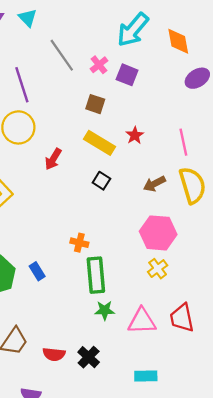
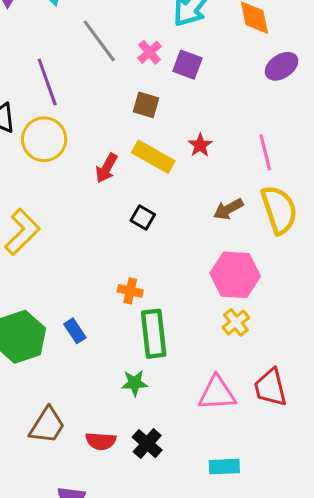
red arrow: (53, 159) -> (106, 168), moved
black square: (101, 181) -> (143, 218), moved
green star: (105, 310) -> (135, 383), moved

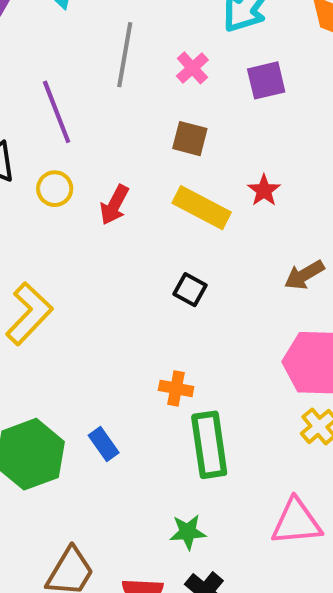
gray line: (99, 41) -> (125, 55), turned 48
purple square: (187, 65) -> (266, 80), moved, turned -32
yellow circle: (44, 139) -> (55, 189), size x0.6
red arrow: (106, 168) -> (114, 205), moved
green star: (135, 383) -> (188, 532), moved

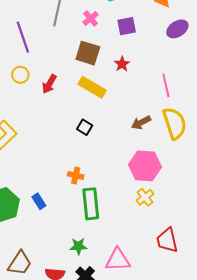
brown square: (190, 139) -> (88, 53), size x1.4
red star: (264, 190) -> (122, 64), moved
pink triangle: (296, 522) -> (118, 260), moved

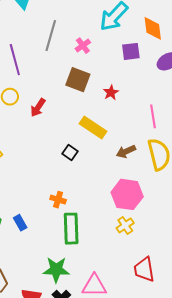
purple square: (127, 26) -> (131, 51), moved
yellow rectangle: (92, 87) -> (93, 128), moved
green star: (78, 246) -> (56, 270), size x1.5

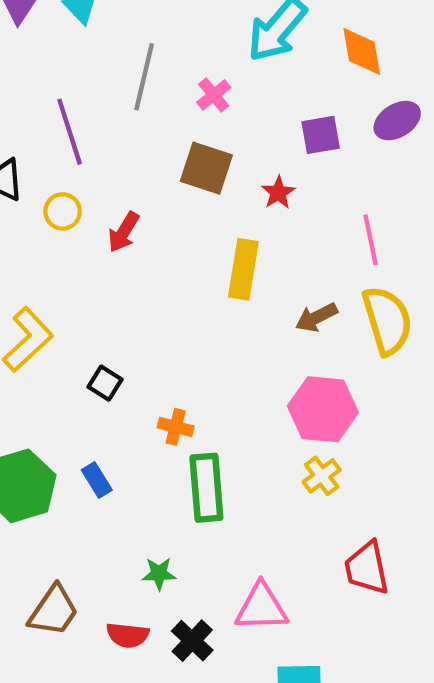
purple square: (131, 51) -> (321, 135), moved
yellow rectangle: (93, 128) -> (243, 269), turned 68
black square: (70, 153) -> (105, 383), moved
green star: (56, 270) -> (159, 574), moved, size x0.6

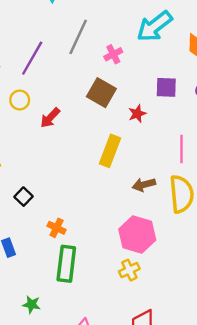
purple line: (70, 132) -> (32, 58), turned 36

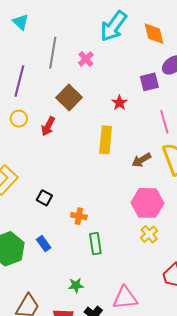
purple square: (166, 87) -> (149, 82), moved
brown square: (101, 93) -> (69, 97), moved, turned 30
green rectangle: (66, 264) -> (95, 244), size x0.7

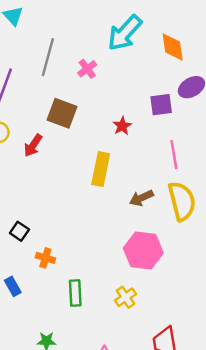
brown square: (69, 97) -> (62, 113), turned -30
orange cross: (79, 216) -> (45, 258), moved
yellow cross: (149, 234) -> (125, 297), moved

